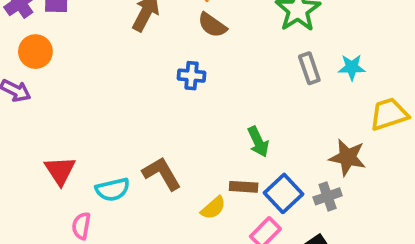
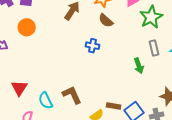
orange circle: (35, 52) -> (27, 27), moved
green arrow: (258, 142) -> (139, 66), moved
cyan semicircle: (113, 189) -> (46, 101), turned 72

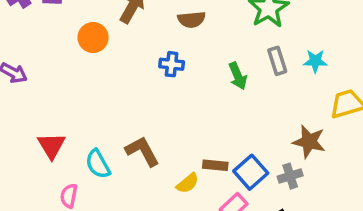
brown semicircle: (106, 21) -> (192, 20), turned -42
orange circle: (27, 27) -> (93, 38), moved
green arrow: (139, 66) -> (238, 76), moved

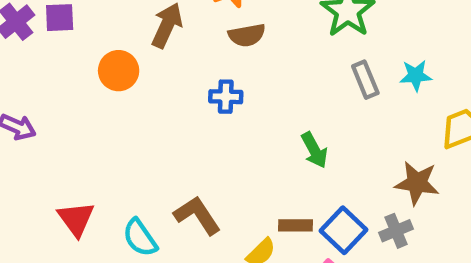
green arrow: (238, 76) -> (314, 150), moved

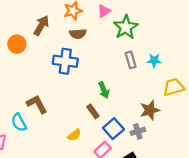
blue cross: (226, 97) -> (65, 61), size x1.6
brown star: (417, 183) -> (150, 110), turned -30
brown L-shape: (197, 215) -> (37, 104), moved
brown rectangle: (295, 225) -> (93, 111), moved, turned 48

